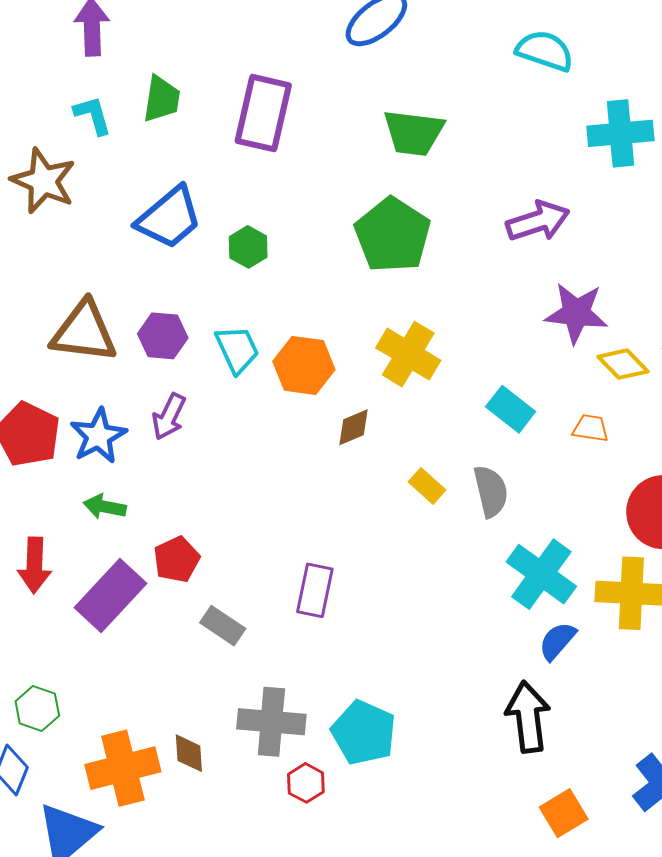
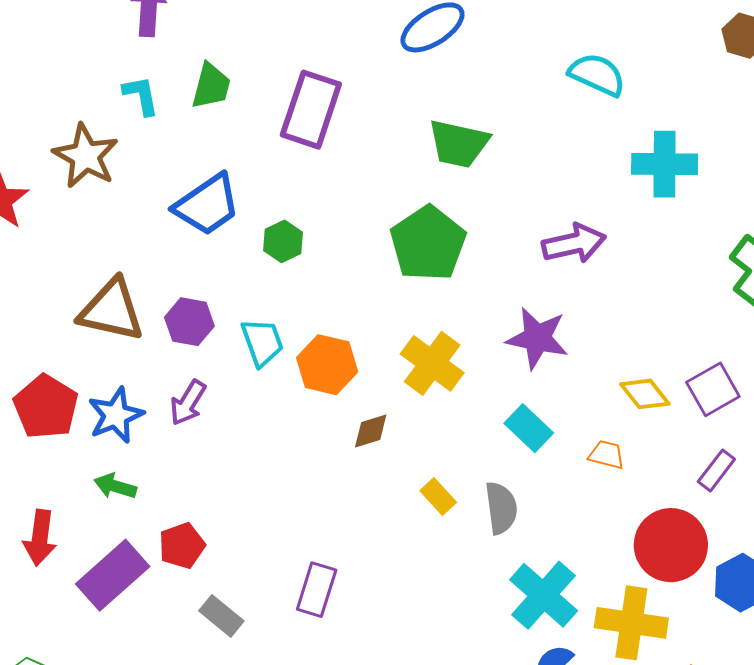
purple star: (576, 313) -> (537, 338), moved

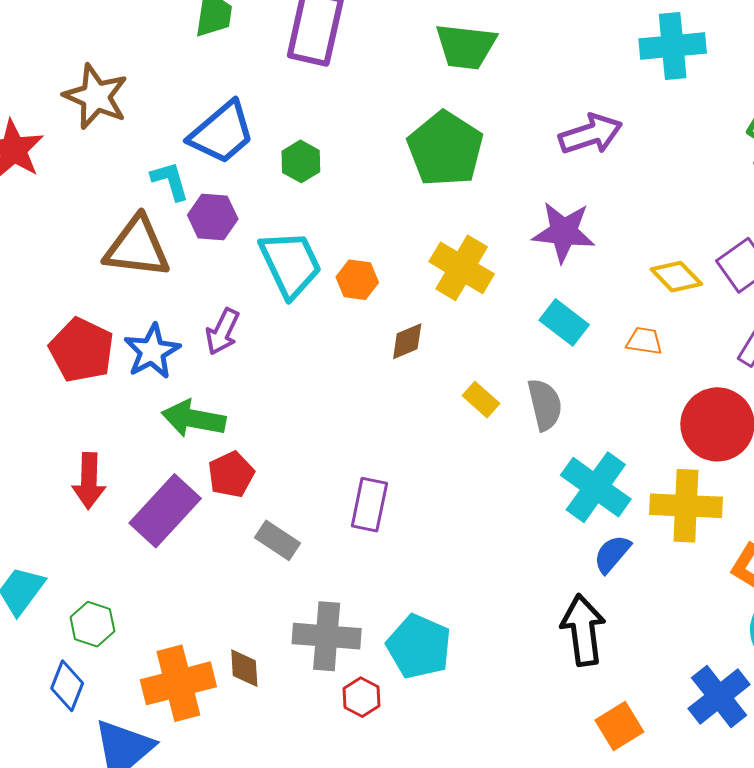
cyan L-shape: (141, 95) -> (170, 181), moved
purple hexagon: (189, 322) -> (213, 217), moved
cyan trapezoid: (262, 342) -> (290, 264), size x1.4
orange hexagon: (327, 365) -> (357, 280), size x0.7
green arrow: (115, 486) -> (194, 419), moved, size x1.5

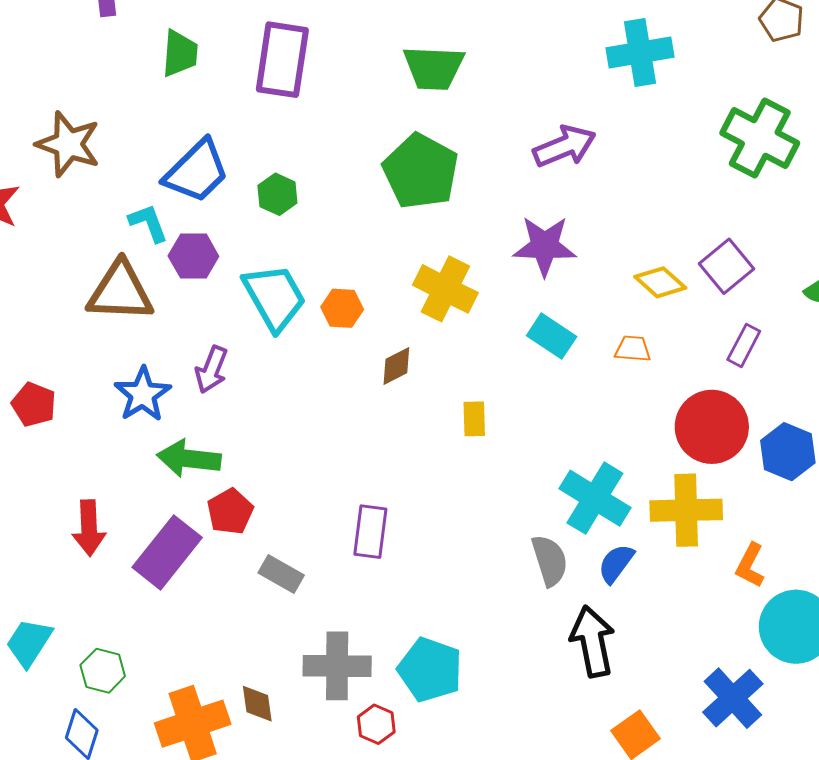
red pentagon: (82, 350) -> (34, 404), moved, size x0.7
yellow rectangle: (481, 400) -> (474, 419), turned 51
gray semicircle: (545, 405) -> (550, 560), moved

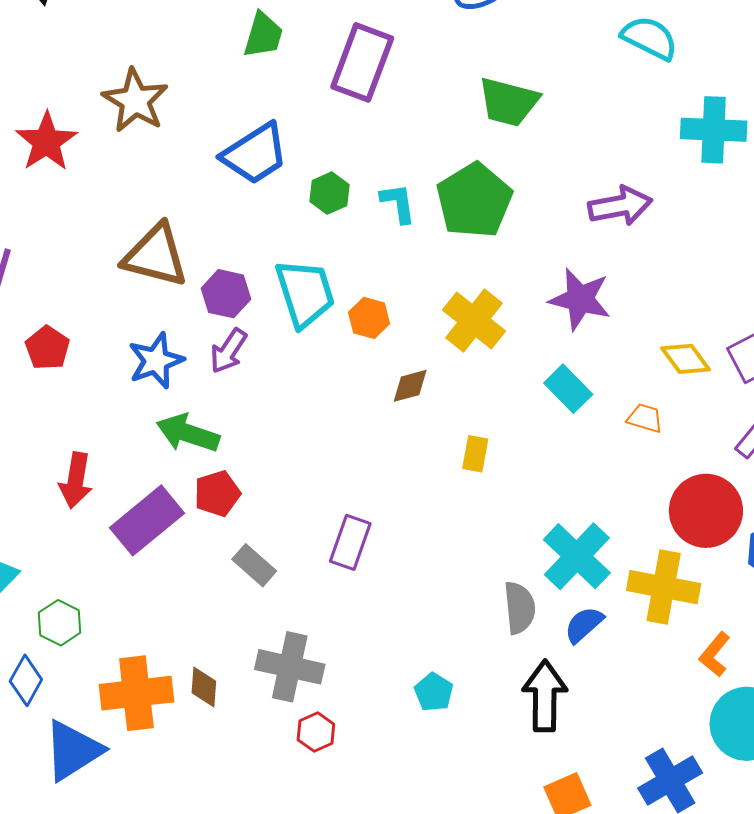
cyan L-shape: (148, 223) -> (398, 203), moved
purple hexagon: (193, 256) -> (226, 294), moved
cyan pentagon: (430, 670) -> (434, 692), moved, size x0.6

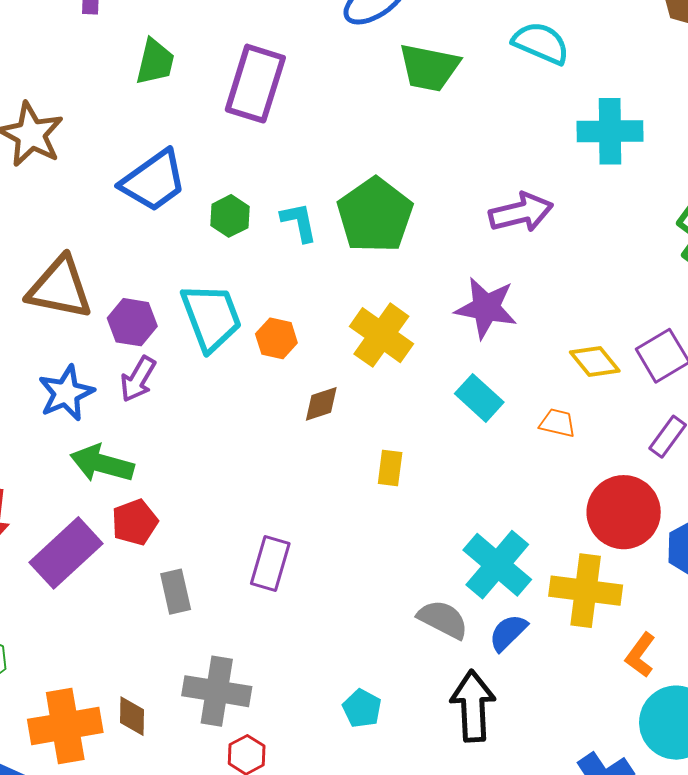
green trapezoid: (509, 102) -> (429, 67), moved
gray rectangle: (254, 565) -> (176, 592), turned 39
gray semicircle: (520, 608) -> (443, 619), turned -54

